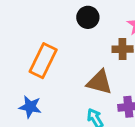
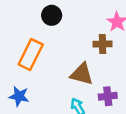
black circle: (88, 17) -> (52, 15), moved

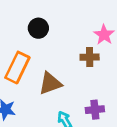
brown triangle: (82, 74) -> (50, 83), moved, turned -35

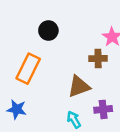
brown triangle: (50, 83) -> (79, 87), moved

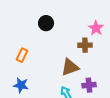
orange rectangle: (28, 69) -> (22, 55), moved, size x0.6

